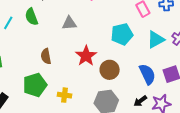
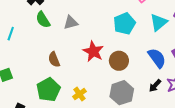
green semicircle: (31, 17) -> (43, 20), moved
yellow cross: (65, 95) -> (79, 94), turned -32

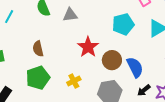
blue semicircle: (157, 58) -> (135, 67), moved
brown semicircle: (54, 59) -> (38, 49), moved
yellow cross: (79, 94) -> (74, 81), moved

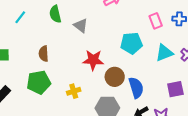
gray triangle: (70, 15) -> (81, 25), turned 35
red star: (88, 47) -> (93, 60), turned 30

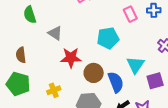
gray triangle: (81, 25) -> (55, 33), moved
cyan triangle: (164, 53) -> (135, 65), moved, turned -30
green pentagon: (39, 82) -> (18, 84), turned 30

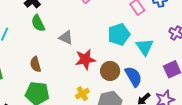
cyan triangle: (135, 65) -> (145, 47), moved
yellow cross: (54, 90) -> (82, 94), moved

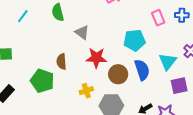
cyan triangle: (145, 47) -> (168, 62), moved
brown semicircle: (36, 64) -> (61, 62), moved
blue semicircle: (133, 77) -> (142, 70), moved

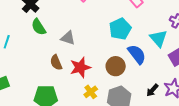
red star: (96, 58) -> (80, 67), moved
brown semicircle: (61, 62) -> (56, 62), moved

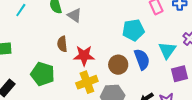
gray triangle: (68, 38) -> (75, 15), moved
yellow cross: (91, 92) -> (87, 82), size x1.5

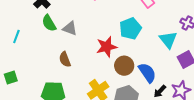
red star: (84, 56) -> (107, 47), moved
blue semicircle: (142, 59) -> (147, 73), moved

